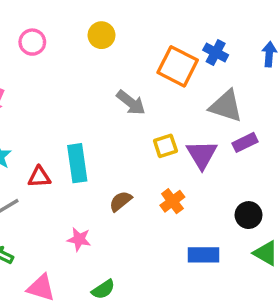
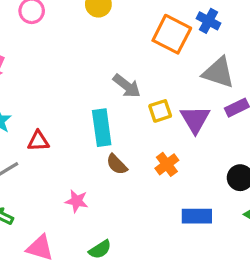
gray arrow: (131, 103) -> (127, 86), moved
cyan rectangle: (77, 163) -> (102, 128), moved
brown semicircle: (121, 201) -> (117, 164), turned -95

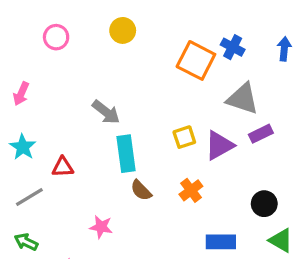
gray arrow: (127, 86) -> (106, 112), moved
purple triangle: (195, 119) -> (219, 145), turned 32

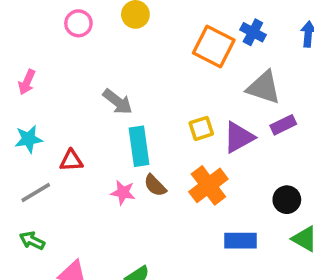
pink circle: (56, 37) -> (78, 23), moved
cyan star: (23, 147) -> (29, 139), turned 30
orange cross: (191, 190) -> (208, 185), size x1.5
pink star: (101, 227) -> (123, 193), moved

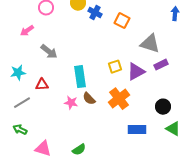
blue cross: (253, 32) -> (95, 13), moved
orange square: (214, 46) -> (122, 21), size x0.7
pink arrow: (27, 82) -> (27, 31), moved, turned 32
gray arrow: (118, 102) -> (49, 52), moved

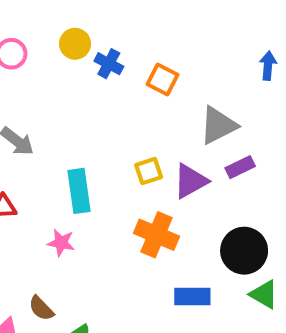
gray triangle: (150, 44) -> (218, 125), turned -45
brown semicircle: (89, 99) -> (41, 308), moved
orange cross: (119, 99) -> (157, 235), turned -30
black circle: (163, 107) -> (244, 251), size x1.5

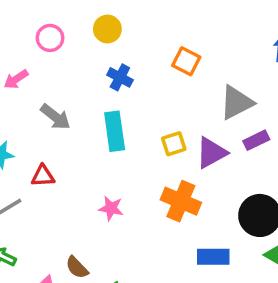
blue cross: (109, 64) -> (120, 77), moved
cyan rectangle: (79, 191) -> (115, 131), moved
pink star: (61, 243) -> (111, 208), moved

